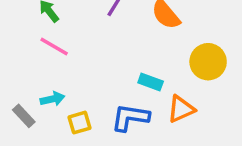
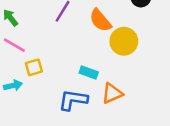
yellow circle: (208, 62) -> (124, 41), moved
yellow square: (80, 123) -> (34, 67), moved

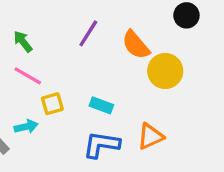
cyan rectangle: (89, 73) -> (101, 105), moved

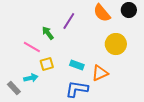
green arrow: (23, 42) -> (48, 33), moved
orange semicircle: (136, 45) -> (102, 13), moved
orange triangle: (150, 136) -> (100, 73), moved

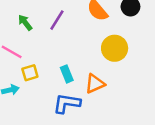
green arrow: (48, 33) -> (25, 22), moved
cyan rectangle: (77, 65) -> (67, 74), turned 48

